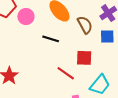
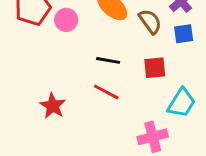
black line: (51, 39) -> (108, 60), moved
red line: (66, 73) -> (106, 92), moved

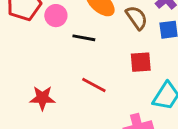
black line: (108, 60) -> (84, 38), moved
red star: (53, 106) -> (42, 98), turned -30

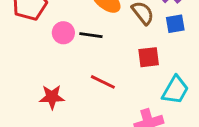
pink circle: (56, 16) -> (63, 33), moved

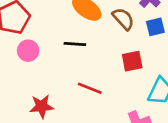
pink circle: (63, 33) -> (28, 51), moved

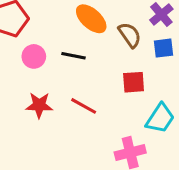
pink circle: (28, 51) -> (34, 56), moved
red star: (42, 106) -> (39, 105), moved

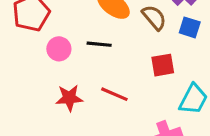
blue square: (163, 48) -> (190, 27), turned 30

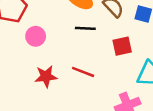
black line: (99, 44) -> (85, 28), moved

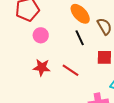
black line: (85, 28) -> (80, 38), turned 49

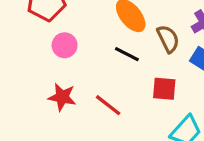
black line: (80, 38) -> (127, 54), turned -42

